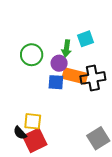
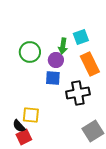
orange rectangle: (75, 76) -> (90, 64), moved, turned 50
black cross: (93, 78) -> (78, 93), moved
red square: (35, 140) -> (24, 137), moved, size x0.7

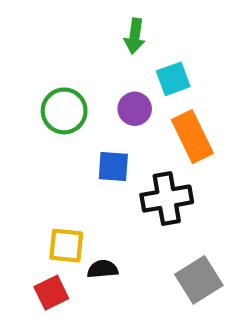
green arrow: (63, 46) -> (135, 36), moved
purple circle: (56, 60) -> (135, 109), moved
black semicircle: (19, 126) -> (103, 269), moved, turned 128

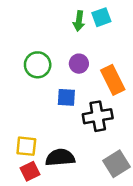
cyan square: (173, 79) -> (101, 17), moved
yellow square: (66, 246) -> (26, 146), moved
black semicircle: (103, 269) -> (60, 157), size x1.6

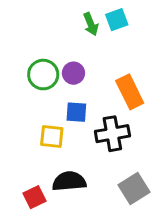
green arrow: (79, 21) -> (91, 24), turned -30
purple circle: (79, 64) -> (73, 73), moved
yellow square: (26, 146) -> (52, 137), moved

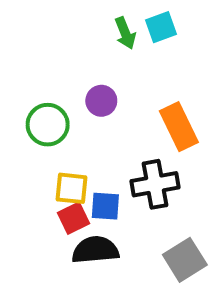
green circle: (43, 75) -> (48, 125), moved
blue square: (76, 112) -> (105, 206), moved
red square: (35, 197) -> (73, 218), moved

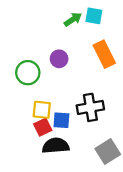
cyan square: (161, 27) -> (94, 16), turned 30
green arrow: (125, 33) -> (73, 19), turned -102
orange rectangle: (179, 127) -> (104, 54), moved

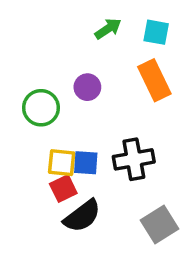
cyan square: (94, 16) -> (156, 32), moved
blue square: (61, 120) -> (86, 163), moved
black semicircle: (56, 146) -> (82, 216), turned 148

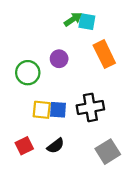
cyan square: (156, 32) -> (87, 22), moved
red square: (63, 188) -> (24, 146), moved
black semicircle: (82, 216) -> (56, 146), size x0.7

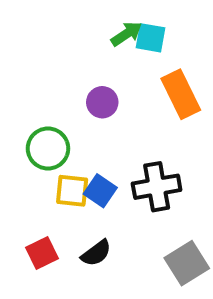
green circle: (28, 73) -> (48, 148), moved
blue square: (58, 110) -> (100, 191), turned 30

